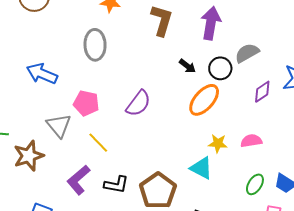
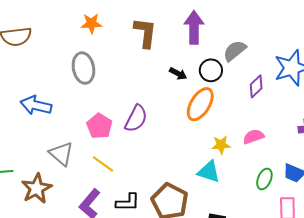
pink pentagon: (86, 103) -> (99, 126), moved, turned 30

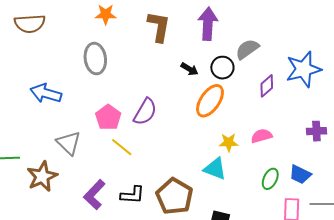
yellow line: (103, 164) -> (122, 147), moved

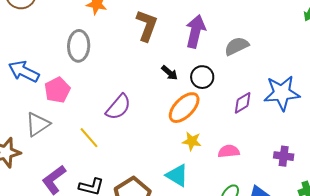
gray semicircle: (247, 49) -> (237, 46), moved
pink pentagon: (108, 117) -> (57, 90), moved
yellow star: (229, 142) -> (192, 141), moved
gray triangle: (69, 143) -> (38, 124), turned 32

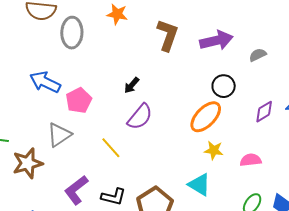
purple arrow: (195, 31) -> (216, 40), turned 64
gray ellipse: (79, 46) -> (72, 33), moved
gray semicircle: (237, 46) -> (258, 55), size x0.7
black arrow: (169, 73) -> (132, 85), moved, turned 90

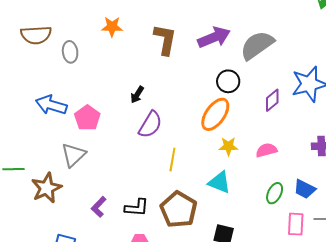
gray ellipse: (72, 33) -> (70, 52), size x0.7
gray semicircle: (258, 55) -> (257, 45), size x2.0
yellow line: (111, 148) -> (172, 160), moved, turned 60
purple L-shape: (76, 190) -> (99, 207), size x0.7

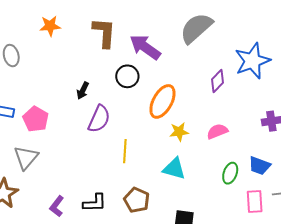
purple arrow: (214, 37) -> (145, 47), moved, turned -116
black circle: (228, 81) -> (127, 76), moved
brown pentagon: (179, 209) -> (137, 200), size x0.7

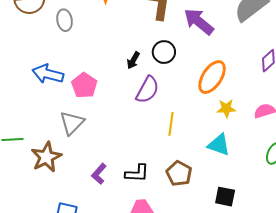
black circle: (127, 76) -> (164, 52), moved

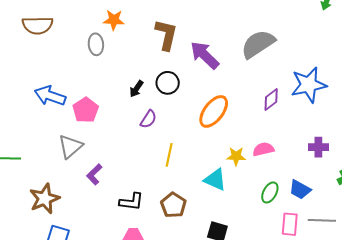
gray ellipse: (65, 20) -> (96, 44), moved
purple semicircle: (147, 90) -> (148, 119), size x0.7
yellow star: (226, 108) -> (236, 156), moved
brown star: (46, 157) -> (44, 199), moved
purple L-shape: (99, 174) -> (94, 174), moved

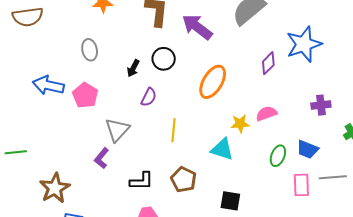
gray ellipse: (96, 44) -> (90, 50), moved
gray triangle: (70, 146) -> (117, 130), moved

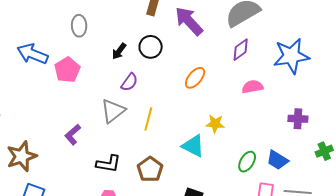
purple diamond: (268, 63) -> (241, 50), moved
orange ellipse: (213, 82) -> (195, 78), size x0.7
pink semicircle: (266, 114) -> (252, 87), moved
gray triangle: (117, 130) -> (113, 111), moved

